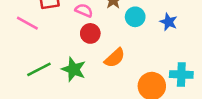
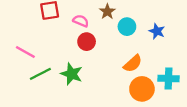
pink line: (27, 23) -> (25, 52), moved
orange semicircle: (115, 58) -> (133, 64), moved

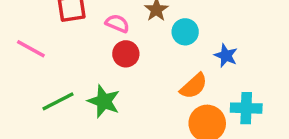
blue star: (157, 31) -> (226, 56), moved
pink line: (25, 52) -> (31, 49), moved

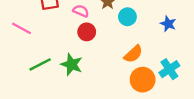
blue star: (226, 56) -> (168, 24), moved
cyan cross: (246, 108) -> (169, 69), turned -36

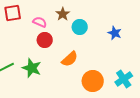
orange semicircle: (133, 54) -> (70, 59), moved
cyan cross: (169, 69) -> (124, 79), moved

